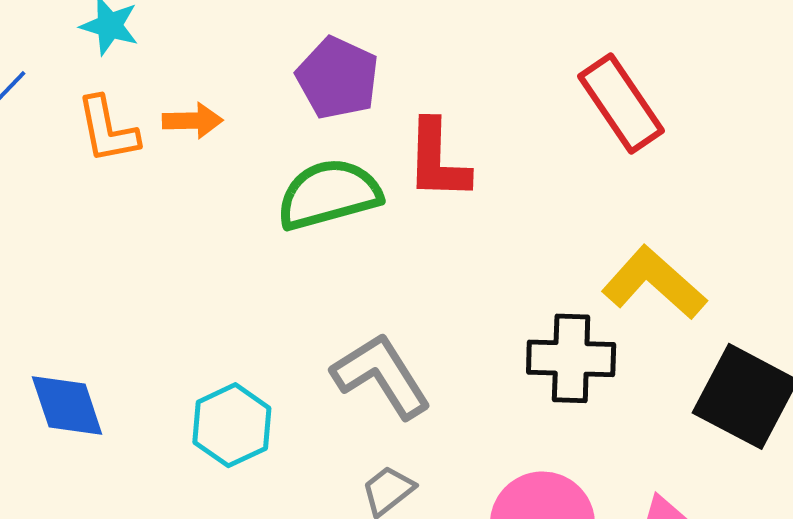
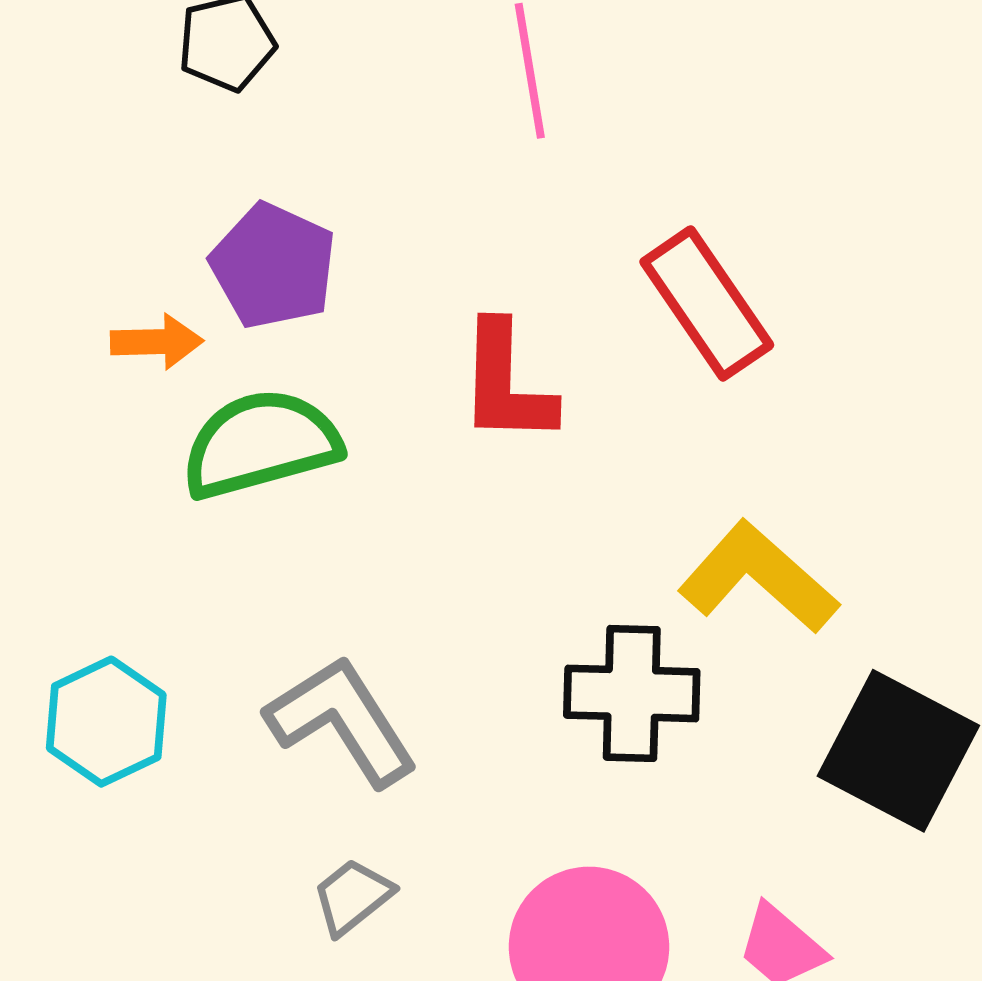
orange arrow: (193, 121) -> (157, 342), moved
red L-shape: (437, 160) -> (506, 383), moved
cyan hexagon: (232, 425) -> (106, 722), moved

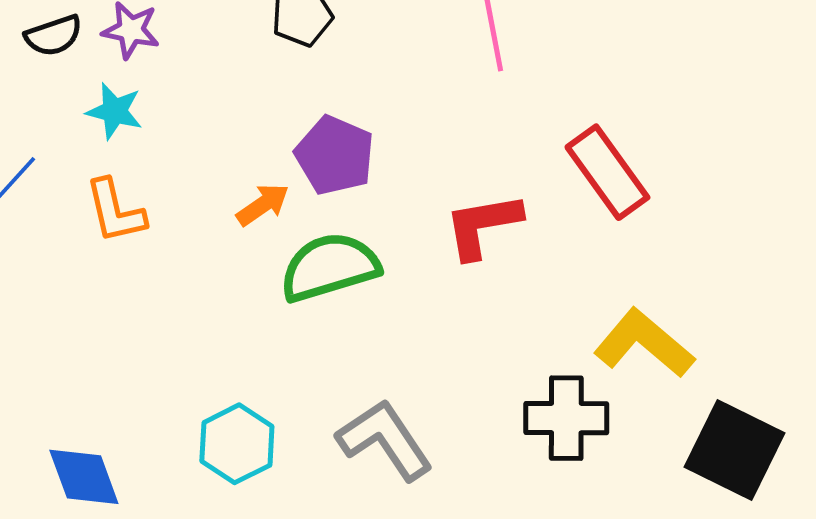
orange arrow: (157, 342) -> (263, 205), turned -32
red L-shape: (506, 383) -> (483, 225), turned 80

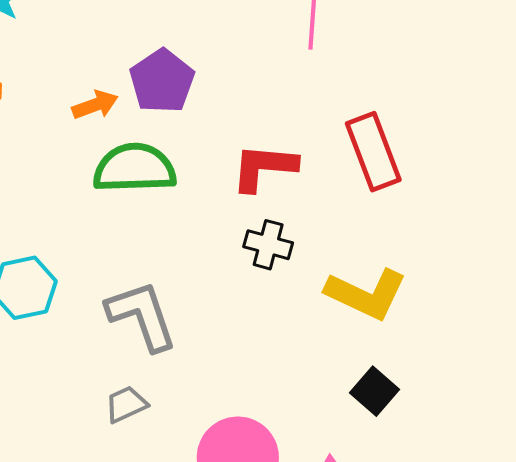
yellow L-shape: (644, 343) -> (366, 294), turned 150
black cross: (566, 418) -> (268, 245), moved, size x0.7
black square: (734, 450) -> (375, 391), moved, size x0.6

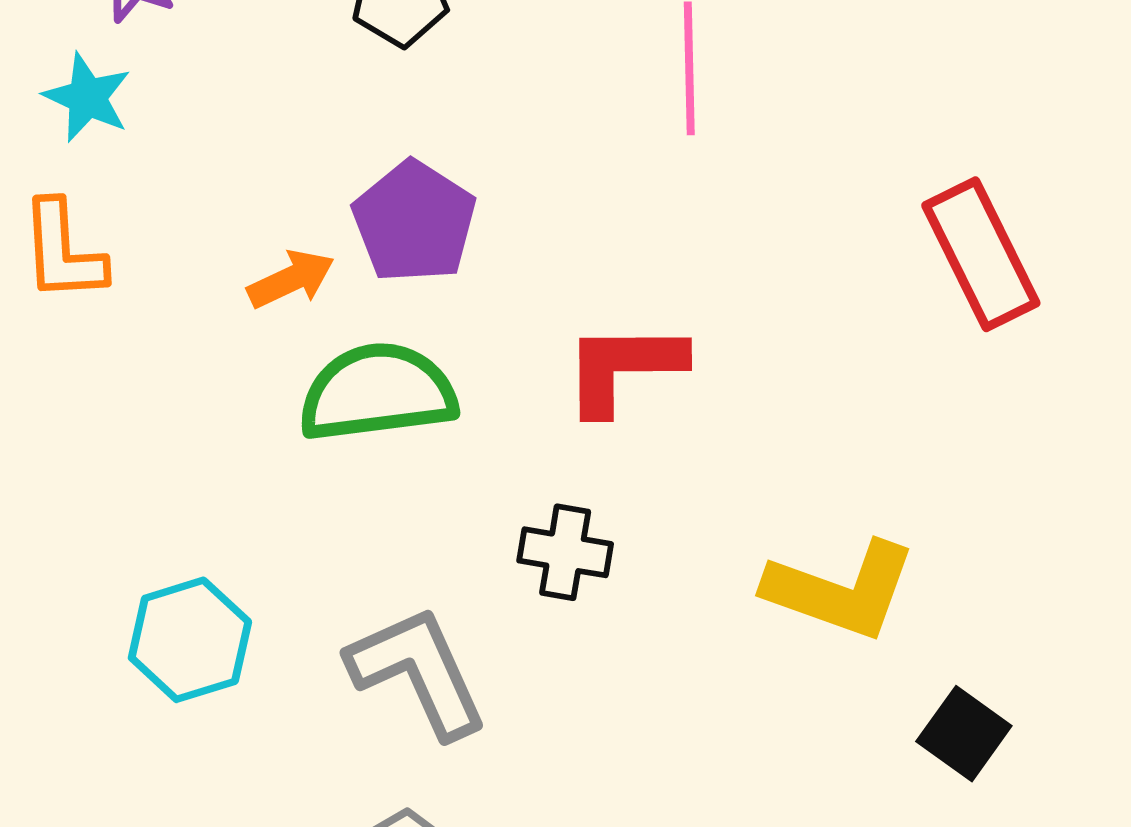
red rectangle: (373, 152) -> (981, 254), moved
black cross: (268, 245) -> (565, 552), moved
black square: (375, 391) -> (964, 734), moved

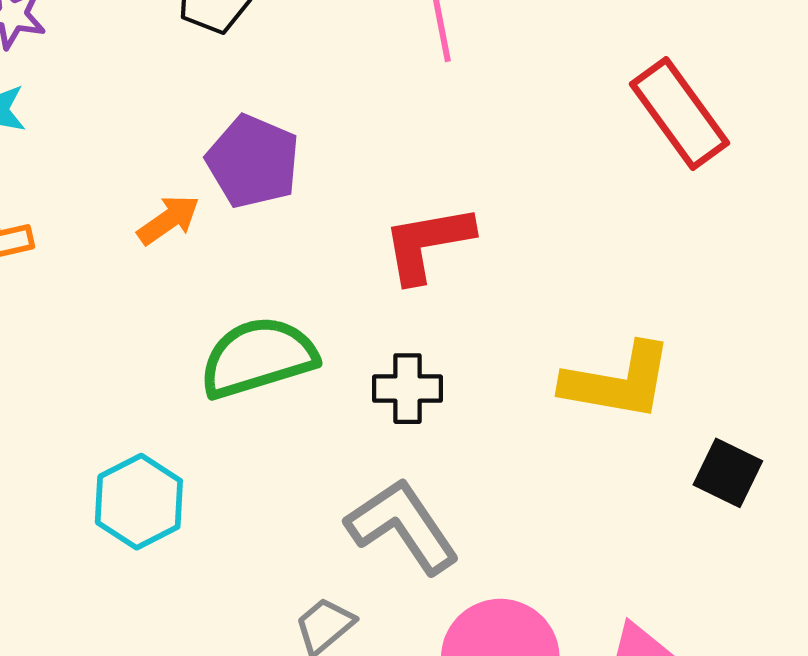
green semicircle: (378, 392) -> (258, 357), moved
gray L-shape: (418, 672) -> (403, 526), moved

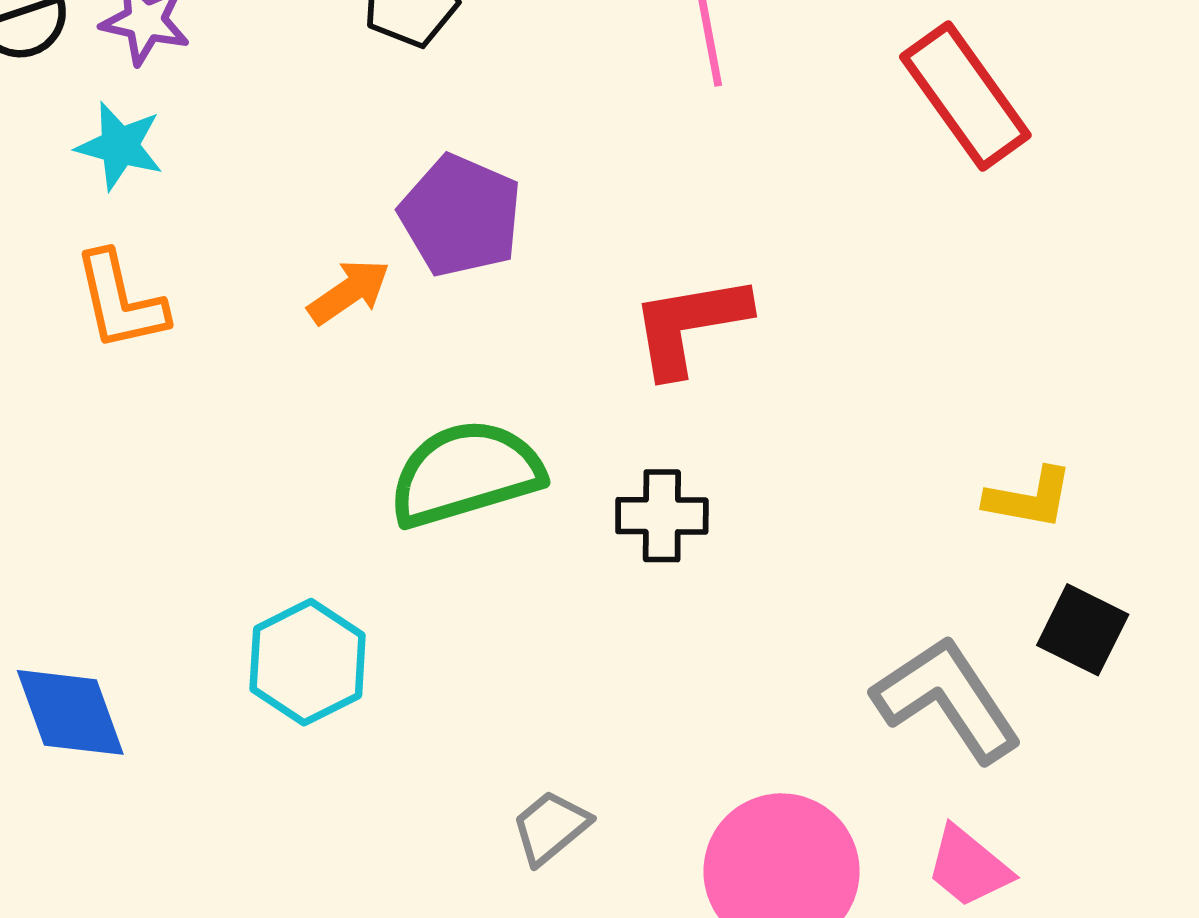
red rectangle: (679, 113) -> (965, 96), moved
yellow L-shape: (618, 382) -> (1029, 498), moved, size x0.6
gray L-shape: (403, 526) -> (947, 699), moved

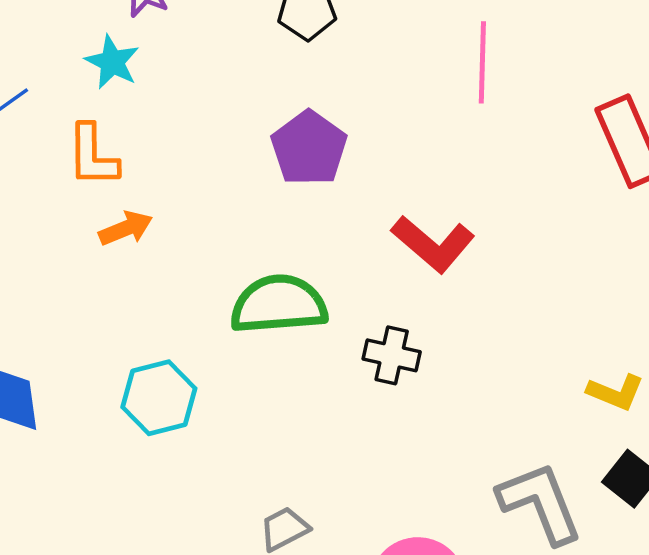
orange arrow: (349, 292) -> (126, 228), moved
red L-shape: (690, 325) -> (433, 244), turned -142

